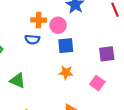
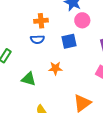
pink circle: (58, 25) -> (82, 20), moved
orange star: (66, 73) -> (55, 68), moved

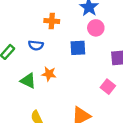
blue semicircle: (37, 39) -> (36, 45), moved
orange star: (55, 68) -> (49, 74), moved

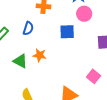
blue semicircle: (36, 45) -> (28, 28), turned -80
pink square: (108, 87) -> (93, 76), moved

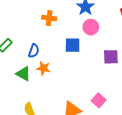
blue semicircle: (28, 28) -> (34, 51), moved
pink square: (93, 76) -> (99, 100), moved

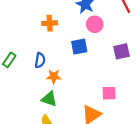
green triangle: (23, 74) -> (49, 99), moved
pink square: (99, 100) -> (109, 93), moved, turned -32

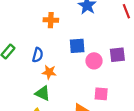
pink circle: (95, 24) -> (94, 61), moved

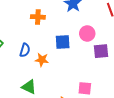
pink circle: (94, 61) -> (87, 33), moved
orange star: (49, 72) -> (42, 60), moved

